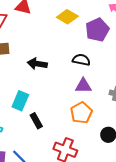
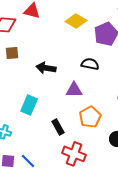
purple triangle: (83, 86) -> (74, 90), moved
black rectangle: (36, 121) -> (58, 127), moved

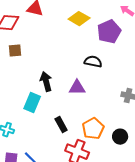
black arrow: (46, 68) -> (46, 82), moved, turned 66
orange pentagon: (90, 117) -> (93, 129), moved

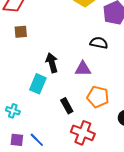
orange pentagon: (93, 129) -> (98, 97), moved, turned -30

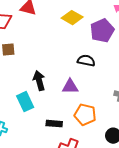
cyan rectangle: (38, 84) -> (25, 102), turned -48
black rectangle: (67, 106) -> (54, 124), turned -56

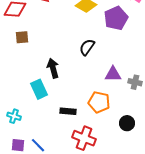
black semicircle: (86, 61) -> (87, 47), moved, turned -66
purple triangle: (70, 87) -> (113, 74), moved

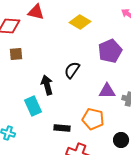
purple pentagon: (116, 18) -> (110, 51), moved
black semicircle: (87, 47) -> (72, 70), moved

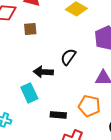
brown square: (16, 54) -> (30, 29), moved
black arrow: (47, 85) -> (43, 72), turned -72

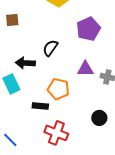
orange pentagon: (89, 106) -> (58, 89), moved

